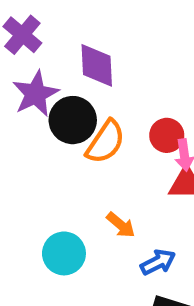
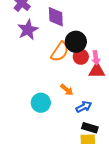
black circle: (73, 120) -> (76, 42), moved
red circle: (167, 135) -> (81, 57), moved

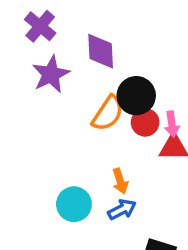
orange arrow: (67, 90) -> (120, 181), turned 32
blue arrow: (84, 107) -> (122, 210), moved

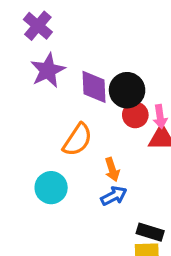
purple diamond: (101, 51) -> (94, 87), moved
orange semicircle: (108, 113) -> (77, 140), moved
cyan circle: (74, 204) -> (51, 188), moved

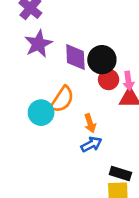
cyan circle: (51, 188) -> (41, 113), moved

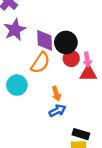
orange semicircle: (62, 99) -> (40, 63), moved

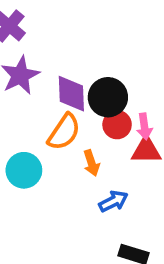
orange arrow: (56, 94) -> (91, 163), moved
blue arrow: (57, 111) -> (113, 201), moved

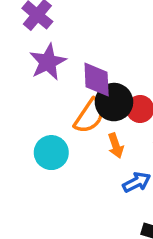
black circle: (108, 97) -> (114, 102), moved

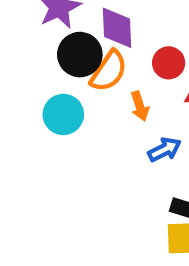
black circle: (114, 102) -> (80, 55), moved

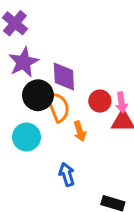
orange semicircle: (109, 71) -> (58, 107), turned -56
blue arrow: (164, 150) -> (67, 174), moved, turned -80

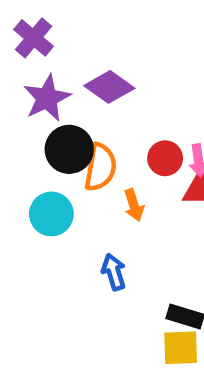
purple diamond: (64, 77) -> (109, 87), moved, turned -52
orange semicircle: (58, 107) -> (100, 167), turned 32

